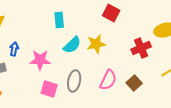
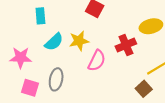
pink semicircle: (108, 80) -> (97, 61), moved
brown square: (134, 83) -> (144, 89), moved

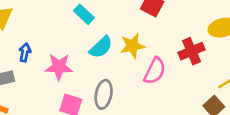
cyan rectangle: (40, 16) -> (84, 14), turned -42

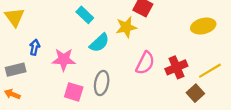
yellow star: (132, 46) -> (126, 27), moved
red cross: (192, 51) -> (176, 67), moved

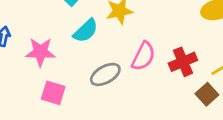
gray ellipse: (102, 83) -> (105, 74), moved, turned 50

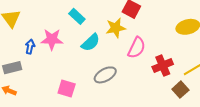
pink star: (40, 52) -> (52, 39), moved
pink semicircle: (143, 56) -> (137, 48), moved

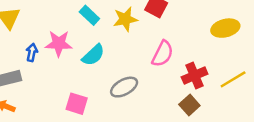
yellow star: (116, 28) -> (125, 19), moved
cyan semicircle: (91, 42) -> (93, 55), moved
brown square: (180, 90) -> (189, 105), moved

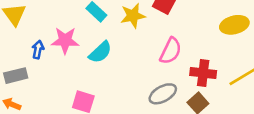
red cross: (195, 76) -> (203, 73), turned 30
gray ellipse: (124, 87) -> (163, 94), moved

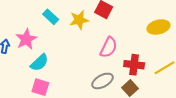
pink star: (65, 40) -> (26, 39), turned -30
cyan semicircle: (100, 52) -> (39, 63), moved

